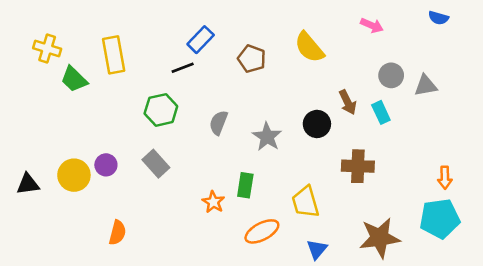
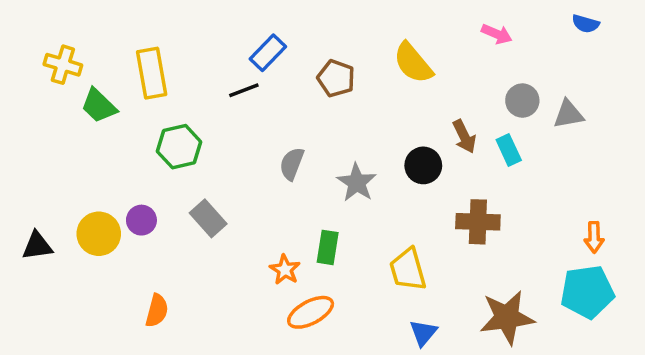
green hexagon: (161, 110) -> (179, 147), moved
orange ellipse: (262, 231) -> (311, 312), moved

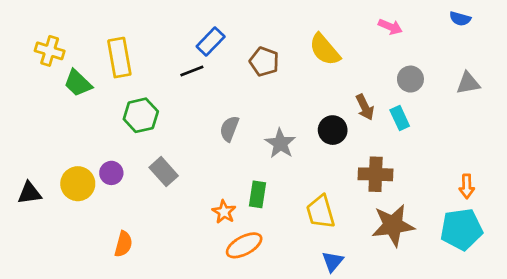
gray triangle: (568, 114) -> (468, 83), moved
brown star: (507, 317) -> (393, 225), moved

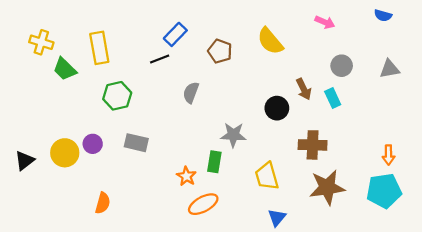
gray semicircle: (229, 129) -> (191, 92), moved
gray star: (280, 143) -> (233, 135), moved, turned -30
gray rectangle: (164, 172) -> (136, 143), turned -35
black triangle: (30, 193) -> (25, 161), turned -30

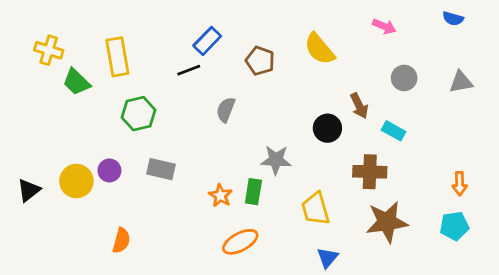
cyan rectangle: (333, 98) -> (394, 131), moved, turned -36
orange star: (186, 176) -> (220, 196), moved
cyan pentagon: (384, 191) -> (454, 226), size x0.7

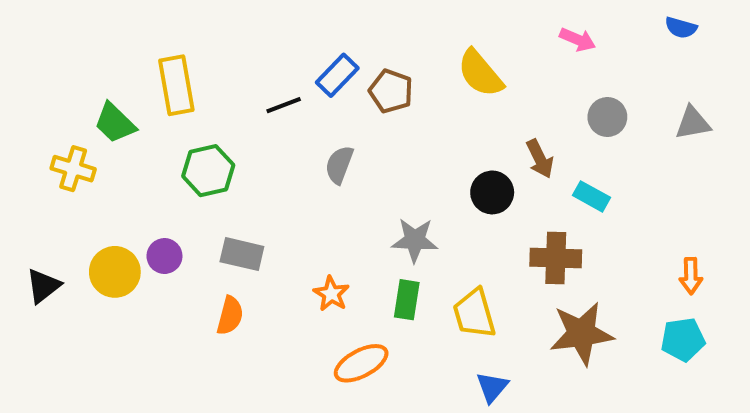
blue rectangle: (207, 41) -> (337, 75), moved
yellow cross: (49, 50) -> (73, 169), moved
green rectangle: (253, 192) -> (407, 300), moved
orange semicircle: (121, 240) -> (230, 316), moved

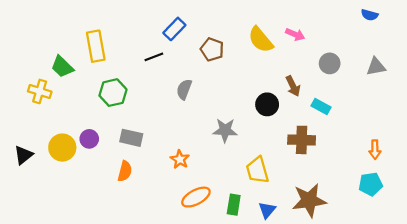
pink arrow: (578, 40) -> (295, 34), moved
blue rectangle: (337, 75) -> (174, 29), moved
green rectangle: (407, 300) -> (234, 205), moved
brown star: (582, 333) -> (309, 200), moved

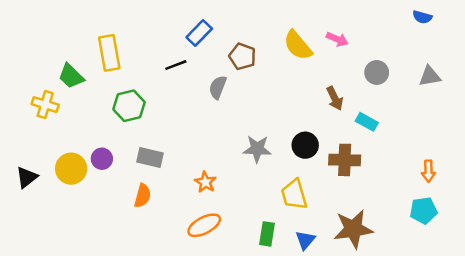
gray semicircle: (184, 89) -> (218, 87), moved
black circle: (267, 104) -> (305, 145), moved
orange ellipse: (196, 197) -> (204, 225), moved

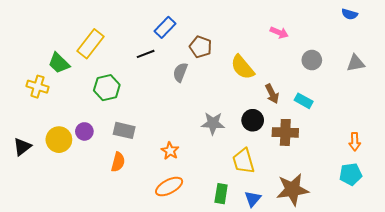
yellow semicircle: (298, 45) -> (242, 67), moved
yellow rectangle: (109, 53) -> (91, 44), turned 48
brown arrow: (335, 98) -> (272, 94), moved

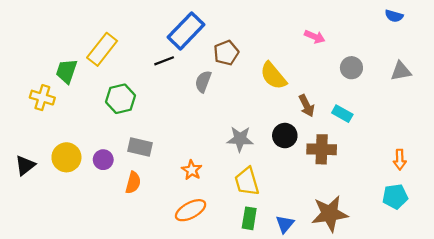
blue rectangle: (165, 27) -> (186, 31), size x1.5
brown pentagon: (201, 47) -> (226, 53), turned 30
green trapezoid: (59, 63) -> (66, 71), turned 65
purple circle: (84, 131) -> (103, 160), moved
yellow trapezoid: (243, 161) -> (247, 181), moved

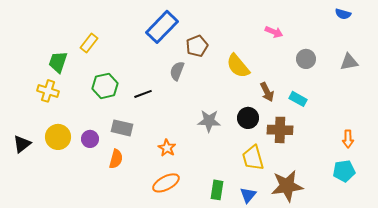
yellow rectangle: (102, 49) -> (89, 43), size x0.7
black line: (164, 61) -> (143, 94), moved
yellow cross: (42, 98) -> (48, 91), moved
yellow trapezoid: (247, 181) -> (253, 158), moved

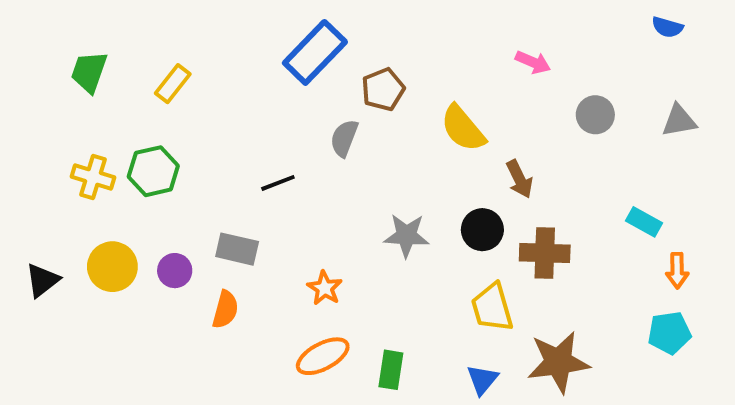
green trapezoid: (58, 62) -> (89, 72), moved
green hexagon: (105, 86) -> (153, 171), moved
cyan rectangle: (298, 99) -> (644, 222), moved
green rectangle: (217, 190) -> (391, 370), moved

